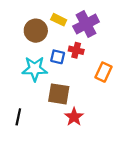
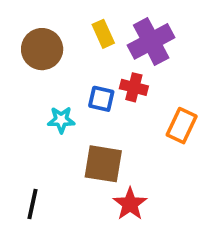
yellow rectangle: (59, 20) -> (103, 34), turned 40
brown circle: (36, 31) -> (42, 49), moved
cyan star: (35, 69) -> (61, 120), size x0.6

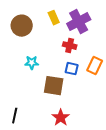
blue square: (101, 99) -> (72, 69), moved
black line: (33, 204) -> (15, 116), moved
red star: (130, 204) -> (61, 118), moved

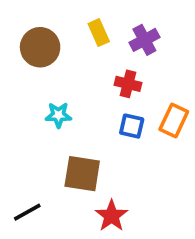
purple cross: (79, 22) -> (144, 40), size x0.7
brown square: (54, 86) -> (82, 174), moved
black line: (15, 116) -> (27, 212), turned 49

